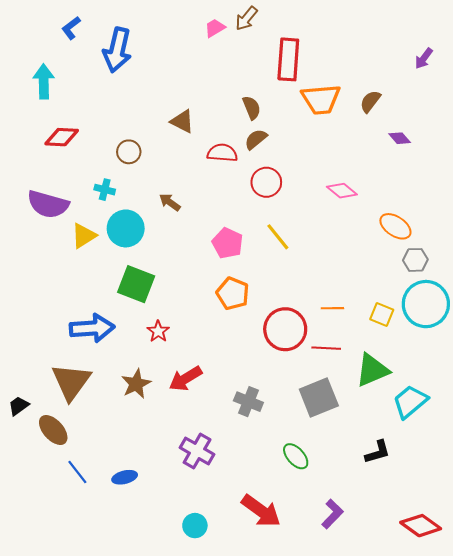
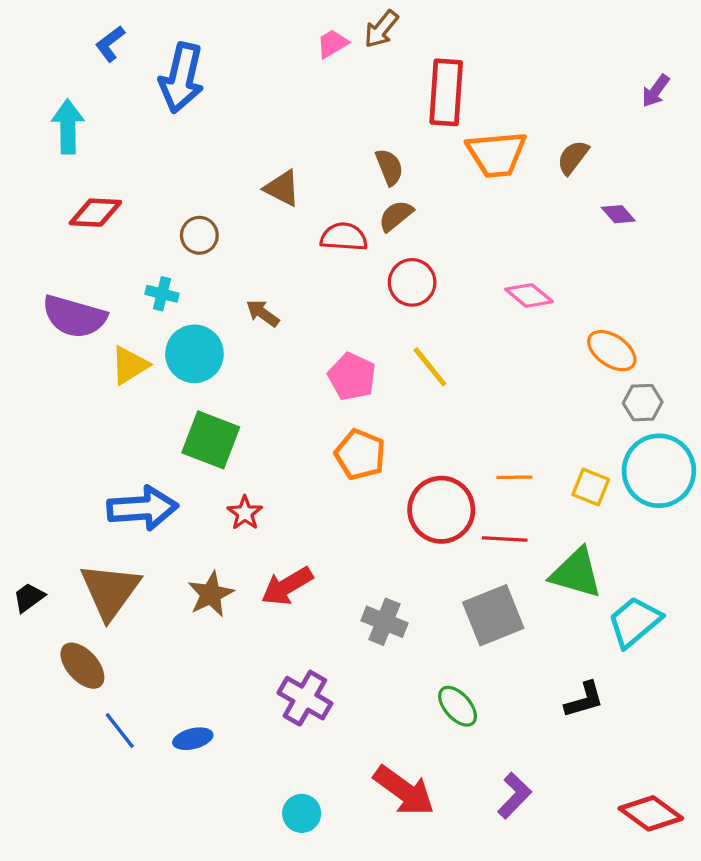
green triangle: (372, 370) -> (576, 573), turned 39
black trapezoid: (19, 406) -> (29, 597), moved

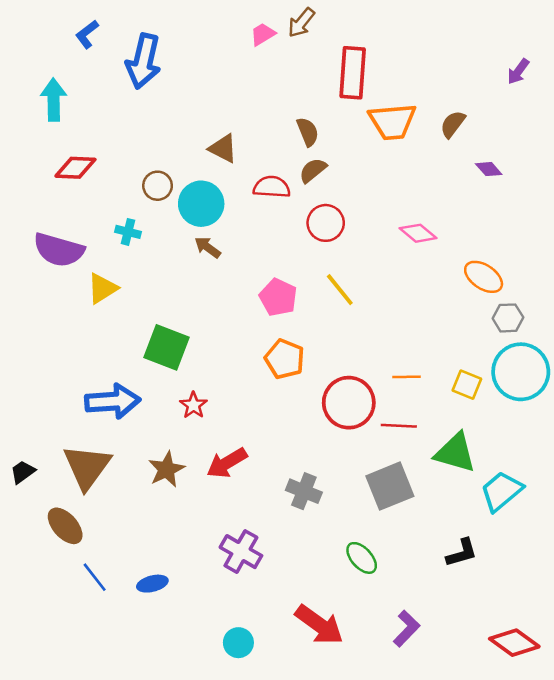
cyan circle: (194, 354) -> (201, 204), moved

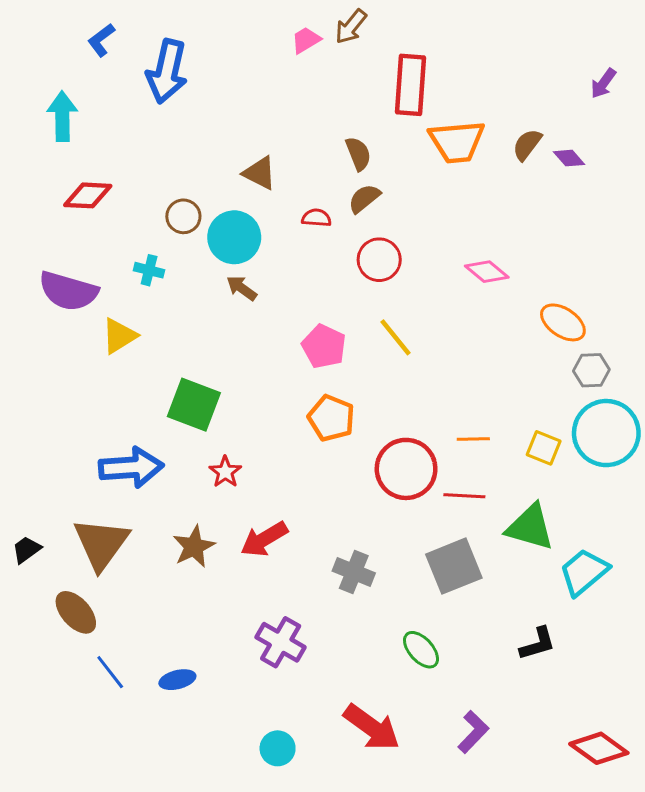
purple diamond: (489, 169) -> (569, 158), moved
red semicircle: (272, 187) -> (316, 218), size x0.7

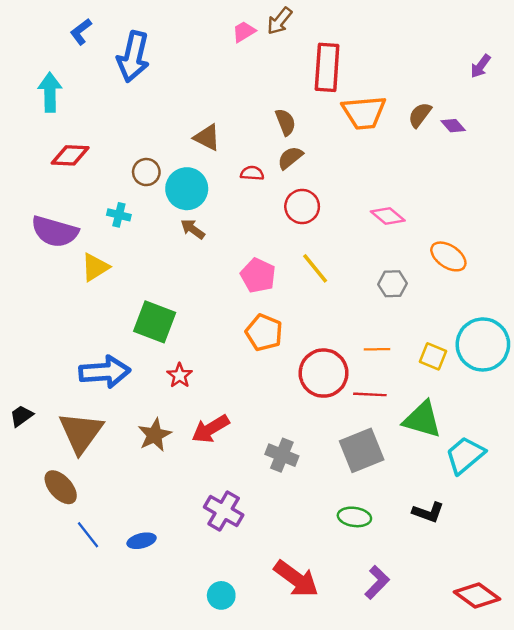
gray hexagon: (591, 370) -> (392, 284), moved
black trapezoid: (27, 550) -> (21, 416), moved
black L-shape: (538, 644) -> (428, 512), turned 36
green ellipse: (421, 650) -> (354, 517), moved, turned -40

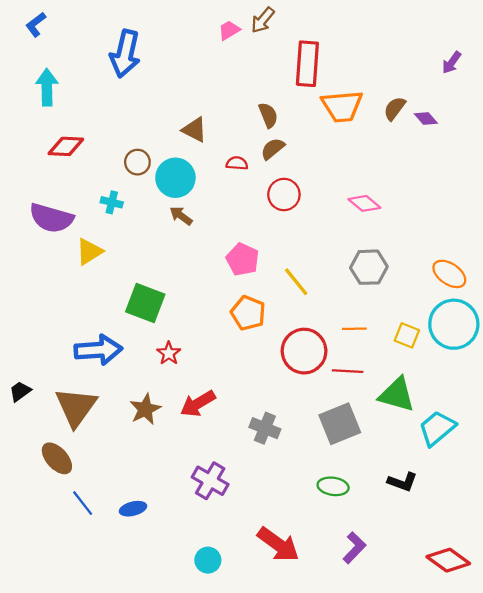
blue L-shape: (81, 32) -> (36, 25), moved
orange ellipse: (448, 256) -> (449, 274), moved
yellow line: (315, 268) -> (296, 282), moved
gray hexagon: (392, 284) -> (369, 267), size x1.4

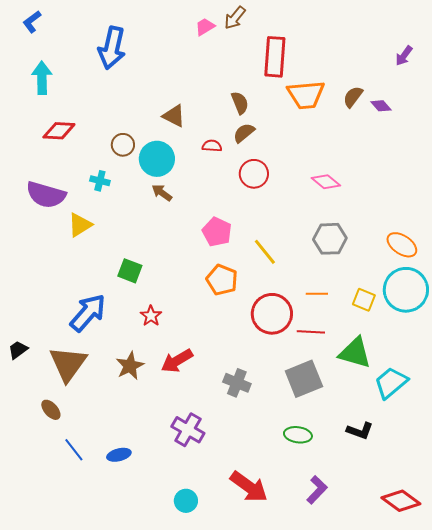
green square: (145, 303) -> (130, 271), size x0.7
blue arrow: (98, 350) -> (88, 313), turned -45
brown ellipse: (57, 458) -> (51, 410), size x0.7

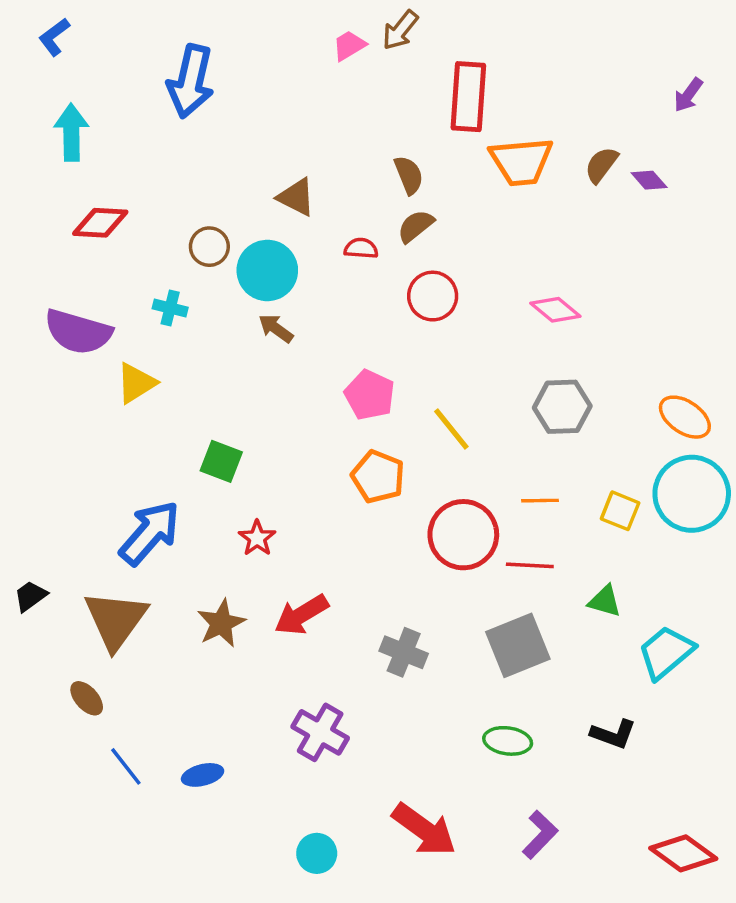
green triangle: (355, 353) -> (605, 601), size x0.6

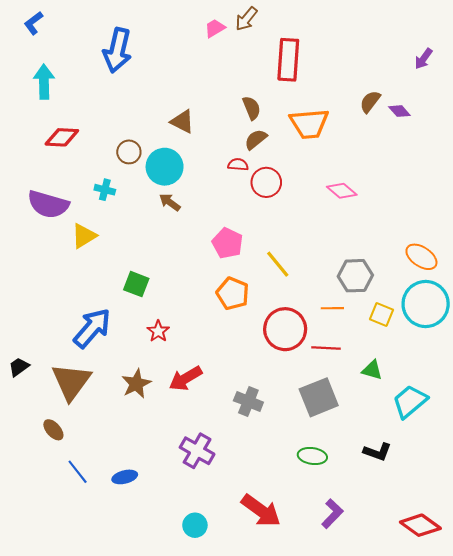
orange trapezoid: (521, 161) -> (309, 124), moved
red semicircle: (361, 248) -> (238, 165), moved
gray hexagon: (562, 407) -> (355, 276), moved

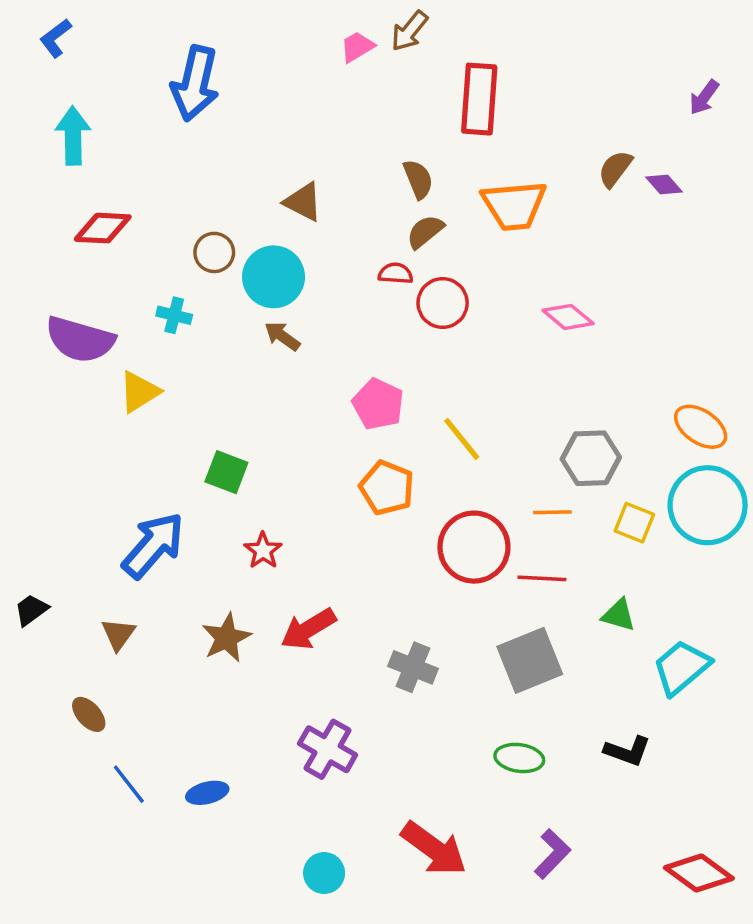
brown triangle: (71, 382) -> (118, 634), size x0.5

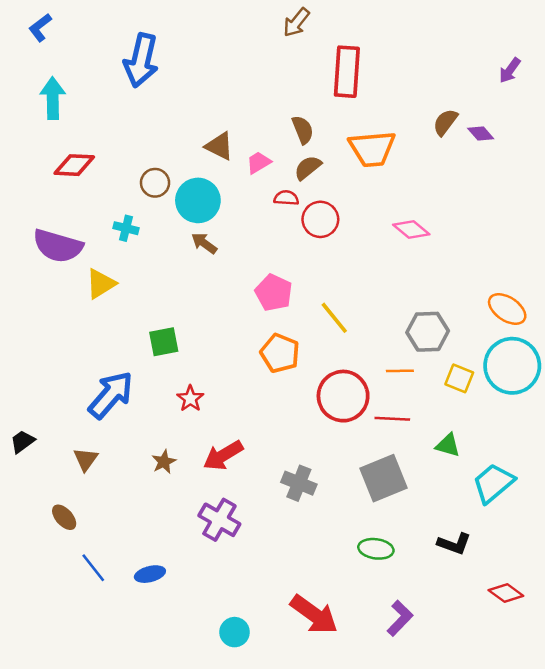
pink trapezoid: (357, 47) -> (259, 163), moved
green square: (226, 472) -> (164, 342), turned -32
brown star: (226, 638) -> (164, 462), size x0.7
purple cross: (328, 749) -> (219, 520), moved
red diamond: (699, 873) -> (506, 593), moved, size x0.7

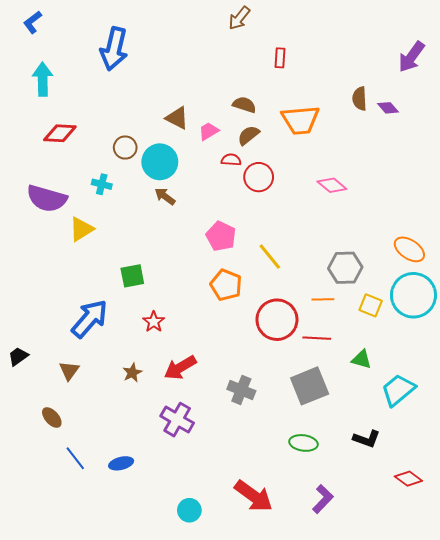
purple arrow: (510, 70) -> (411, 57), size x1.5
red rectangle: (347, 72) -> (280, 58), size x0.5
brown semicircle: (445, 122) -> (359, 99), turned -40
brown semicircle: (303, 130) -> (244, 105), turned -50

